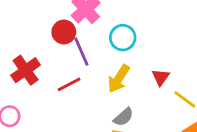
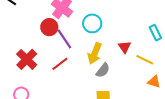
gray semicircle: (123, 117) -> (103, 70), moved

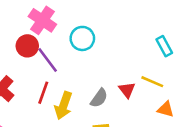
red triangle: (125, 47) -> (127, 90), moved
yellow arrow: (95, 53) -> (63, 106), moved
red line: (60, 64) -> (43, 93), turned -30

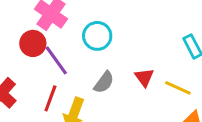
red triangle: (127, 90) -> (144, 77), moved
gray semicircle: (99, 98) -> (104, 82), moved

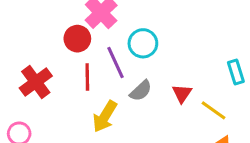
purple line: (56, 60) -> (116, 63), moved
red line: (50, 98) -> (87, 77), moved, turned -32

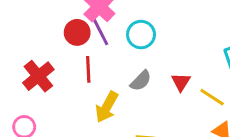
purple line: (116, 63) -> (100, 30), moved

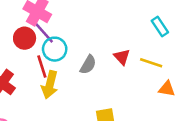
cyan circle: (141, 35) -> (55, 49), moved
yellow arrow: (107, 107) -> (50, 85), moved

